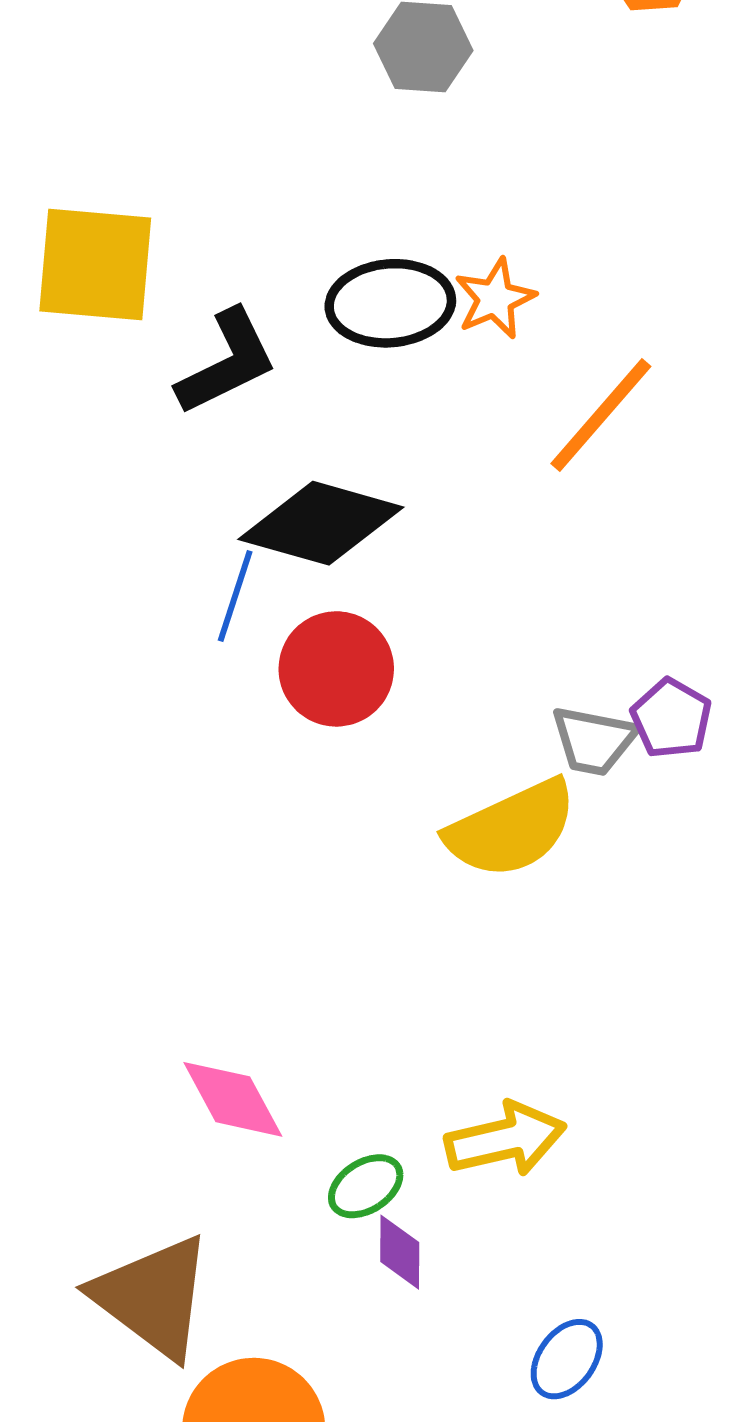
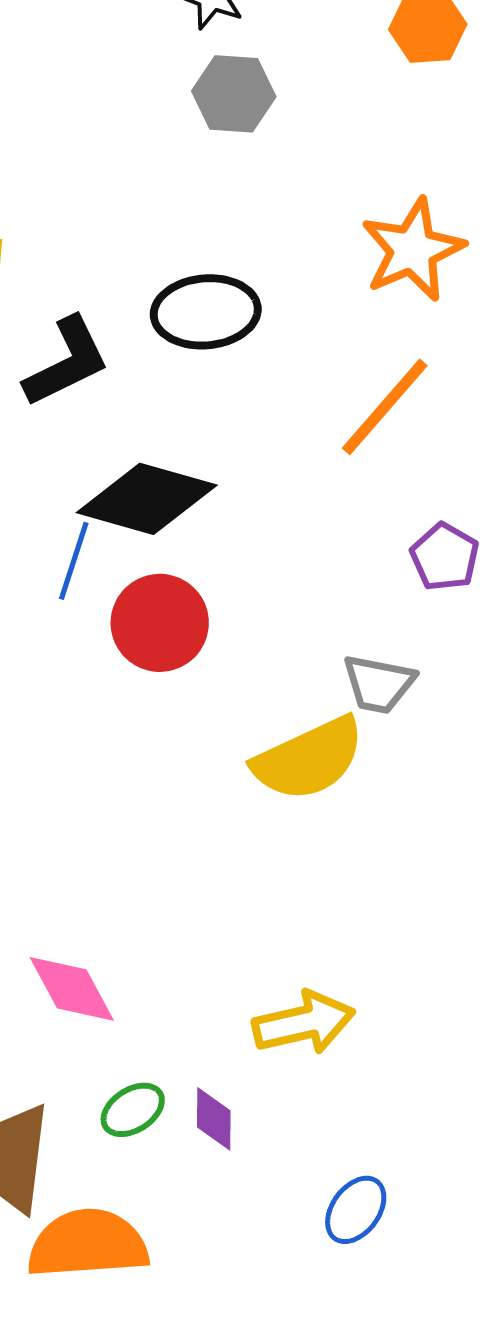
orange star: (495, 299) -> (413, 250), moved, size x1.5
purple pentagon: (671, 718) -> (445, 557), moved
green ellipse: (366, 1186) -> (133, 1110), moved

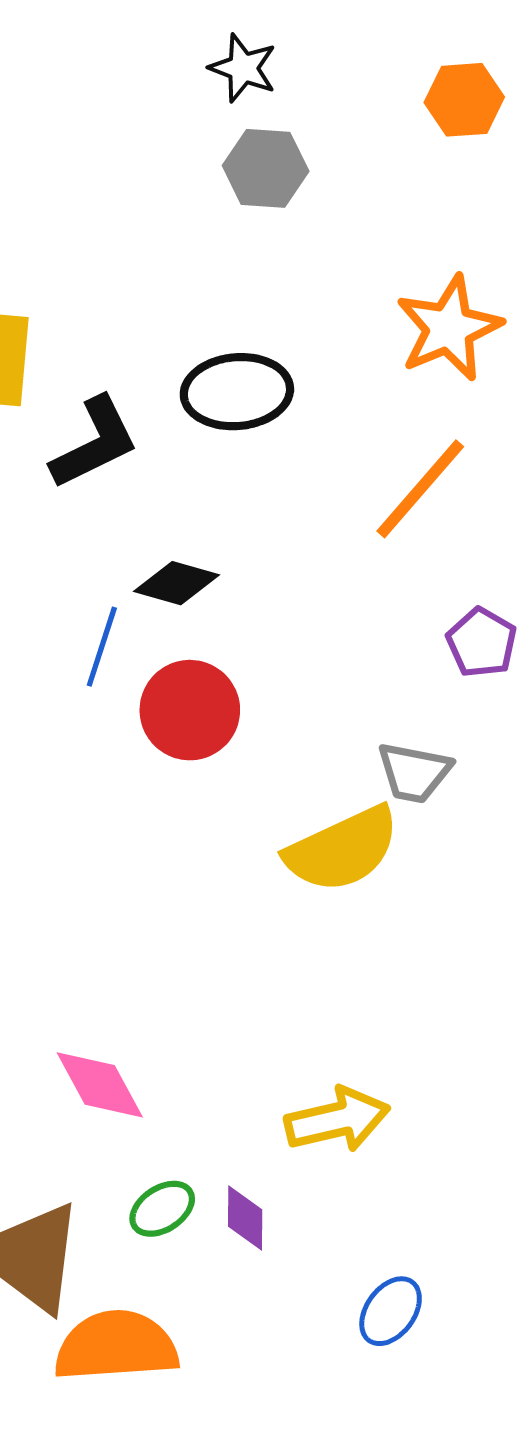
black diamond: (147, 499) -> (177, 583), size x0.6

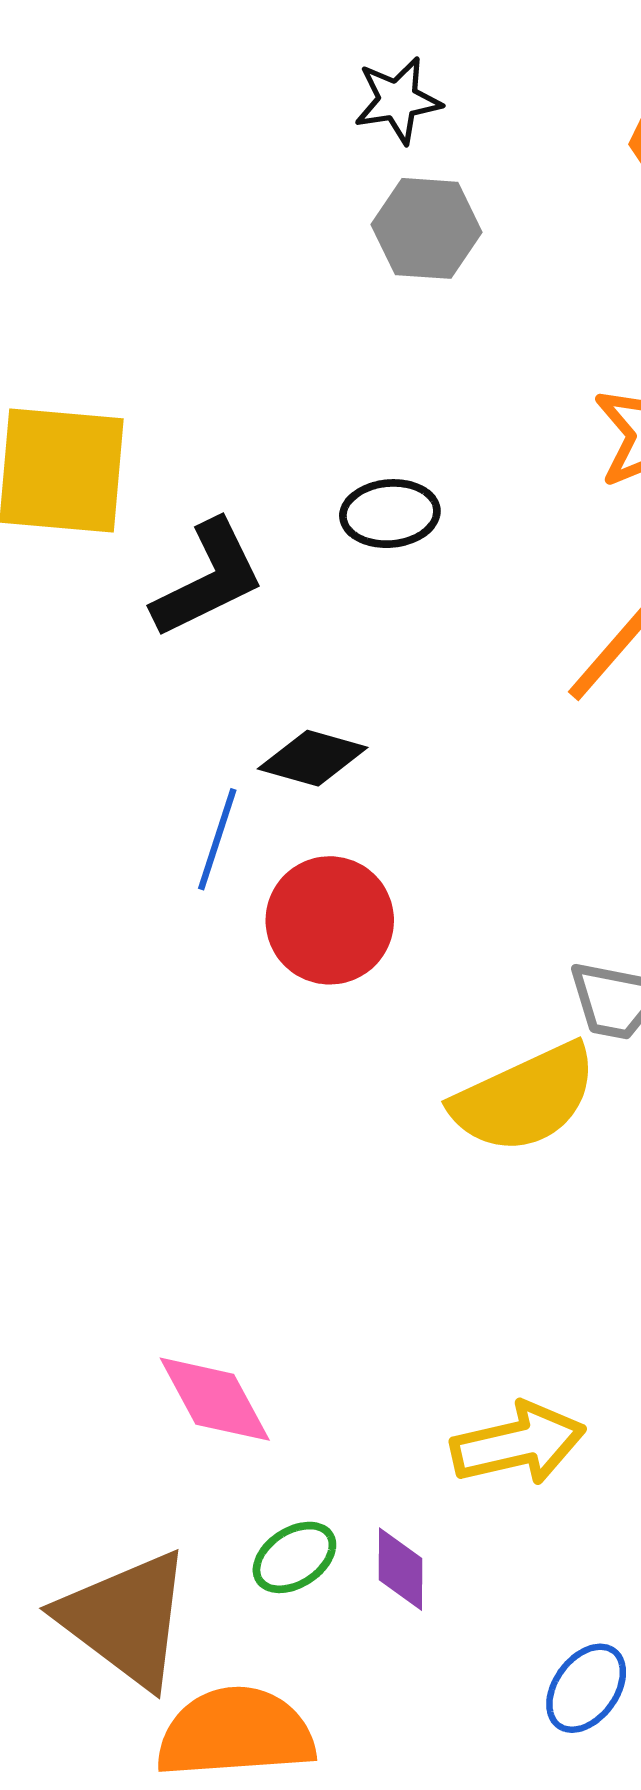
black star: (243, 68) -> (398, 100), turned -30
black ellipse: (237, 392) -> (390, 514), size x0.7

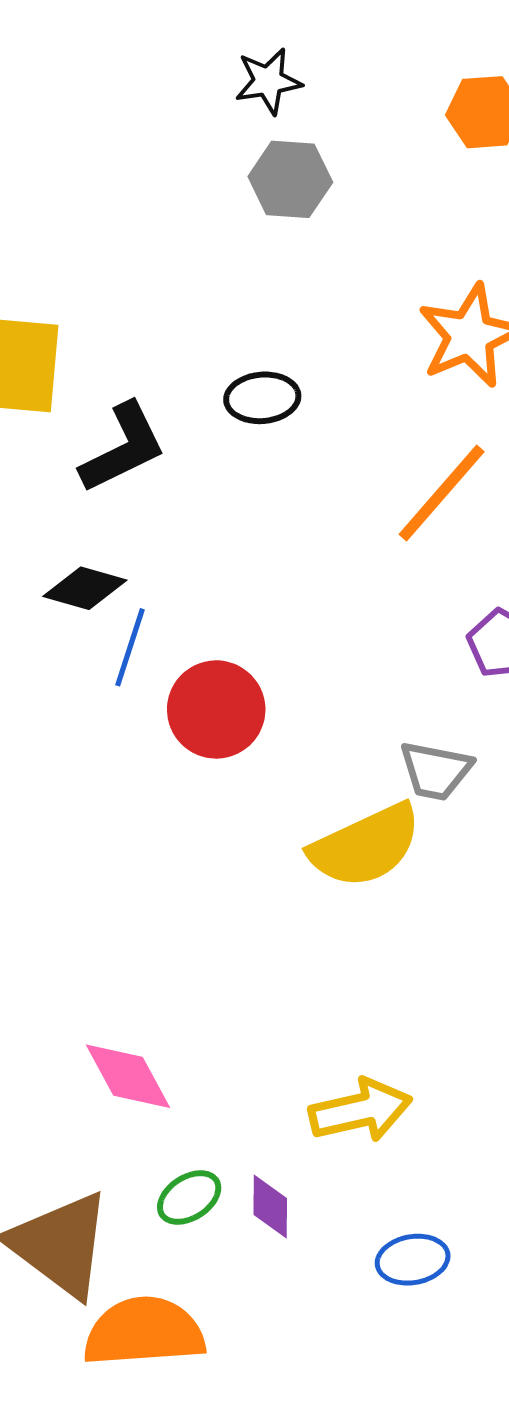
black diamond: (313, 758) -> (85, 588), moved
blue ellipse: (586, 1688) -> (413, 1260), moved, turned 44

